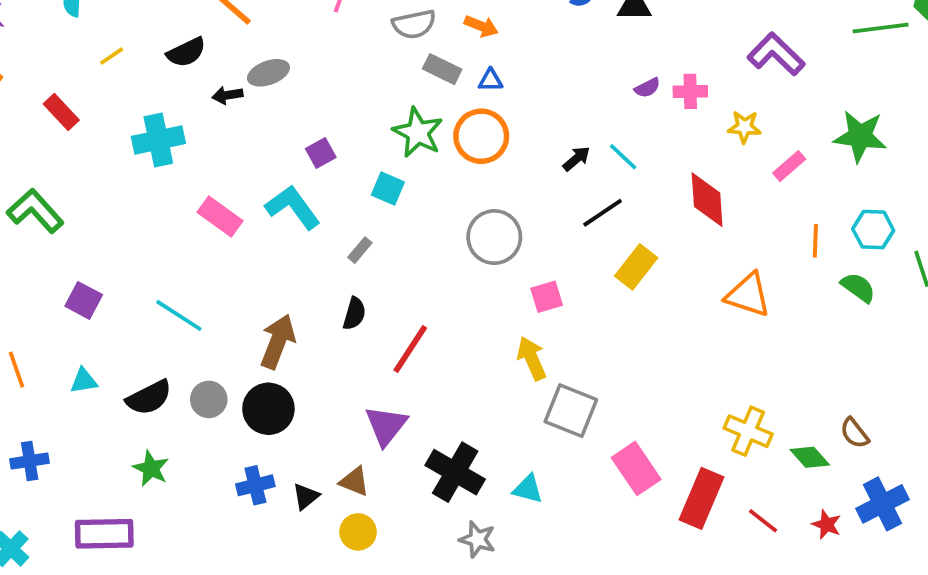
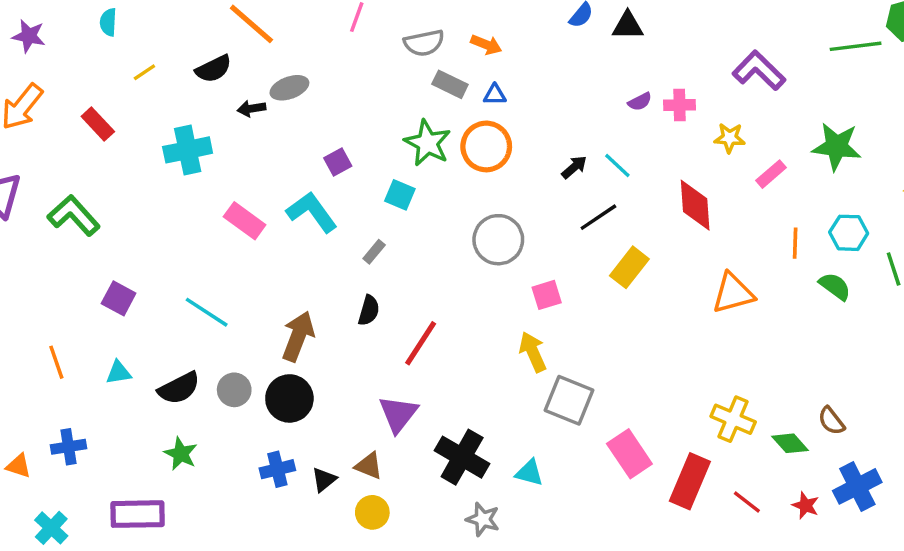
orange triangle: (748, 295) -> (733, 293), turned -33

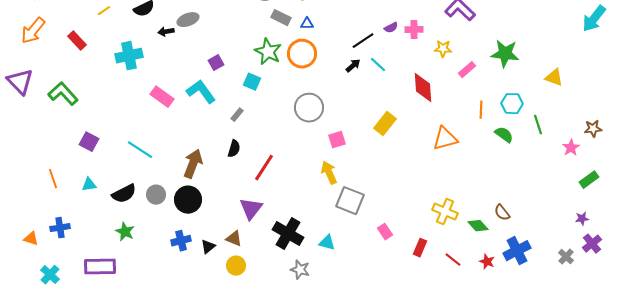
black line: (598, 217) -> (363, 41), moved
pink rectangle: (629, 454) -> (385, 232), size x0.6
red rectangle: (690, 481) -> (420, 248), size x0.6

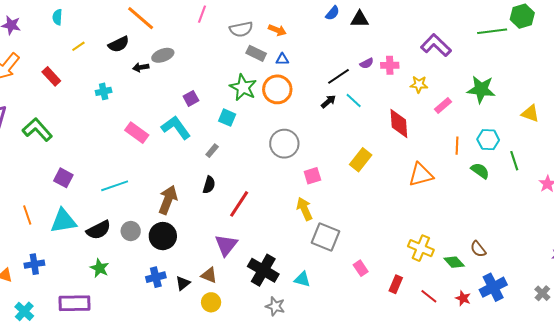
cyan cross: (129, 56) -> (104, 91), size x0.6
cyan line: (140, 150) -> (115, 186), turned -52
cyan triangle: (89, 185) -> (63, 221), size x1.8

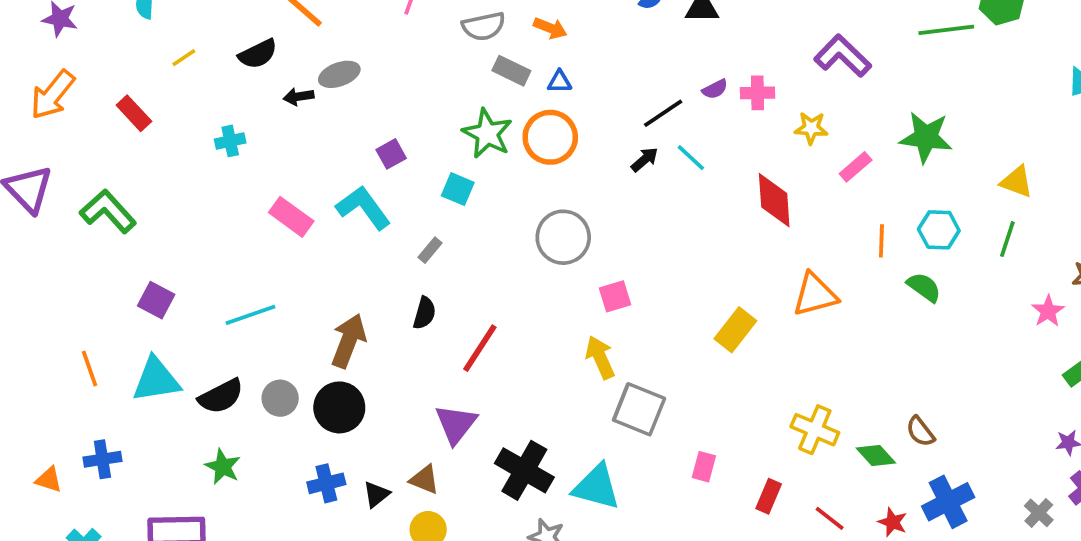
yellow rectangle: (361, 160) -> (735, 330), moved
green line: (514, 161) -> (1007, 239), moved, turned 36
pink rectangle: (361, 268) -> (704, 467), turned 49
cyan triangle: (302, 279) -> (597, 487), size x1.6

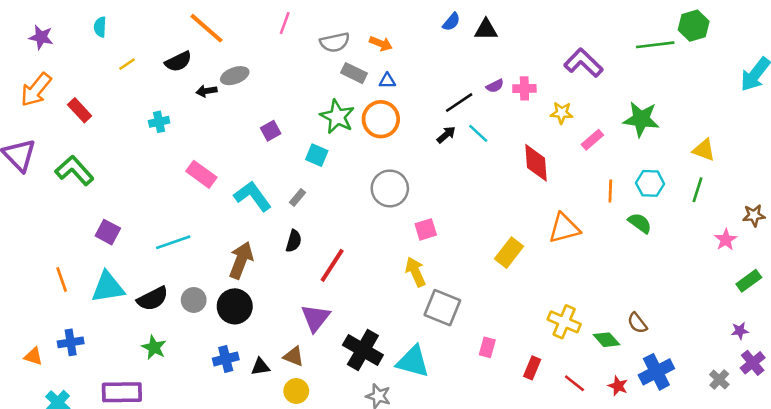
red rectangle: (134, 113) -> (80, 110), moved
cyan L-shape: (363, 208) -> (253, 196), moved
black triangle: (376, 494) -> (260, 367), turned 30

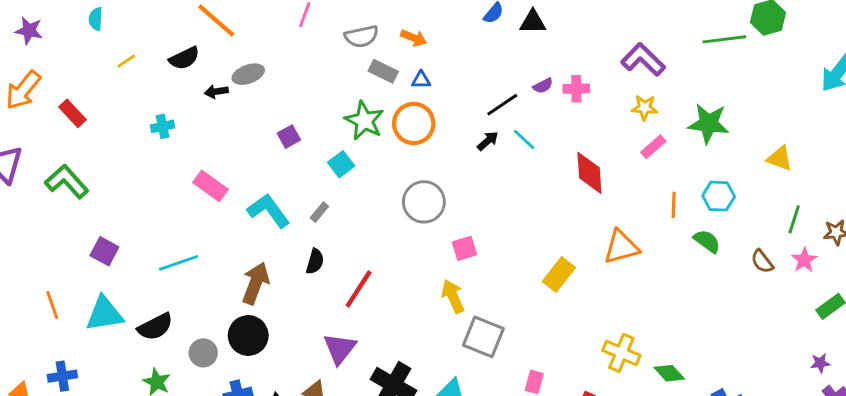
yellow star: (562, 113) -> (645, 108), moved
cyan square: (317, 155) -> (341, 164), turned 30
green line: (698, 190) -> (794, 219), moved
gray circle: (194, 300) -> (203, 353), moved
brown semicircle: (637, 323) -> (762, 261), moved

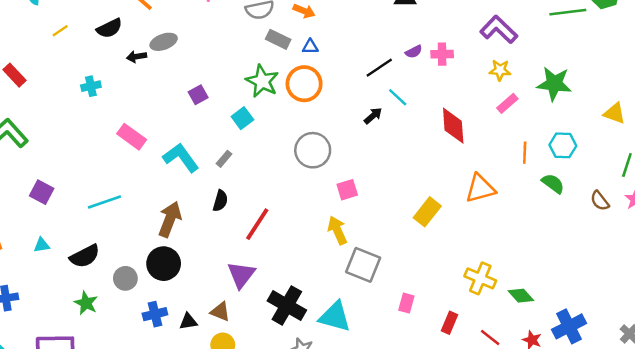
black arrow: (488, 141) -> (373, 116), moved
cyan triangle: (104, 314) -> (42, 245), size x0.5

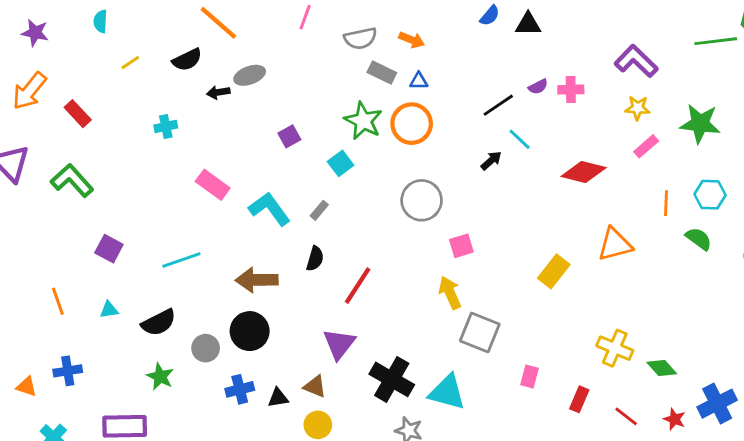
red diamond: (453, 126) -> (584, 172), turned -72
brown arrow: (170, 219) -> (257, 280), turned -112

